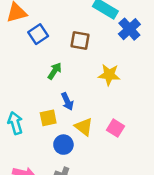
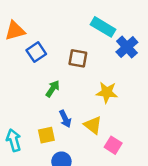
yellow triangle: (84, 127) -> (93, 125), moved

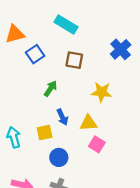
cyan rectangle: (103, 27) -> (66, 24), moved
yellow triangle: (93, 125) -> (88, 123), turned -42
pink square: (113, 145) -> (97, 144), moved

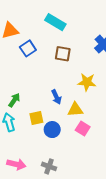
green arrow: (50, 89) -> (14, 100), moved
blue arrow: (62, 117) -> (56, 97), moved
blue circle: (59, 157) -> (52, 130), moved

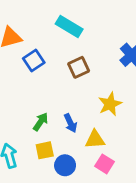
brown square: (63, 54) -> (79, 67), turned -35
yellow star: (87, 82) -> (110, 104), turned -30
green arrow: (14, 100) -> (41, 122), moved

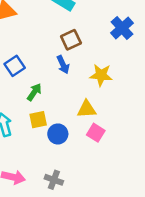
blue square: (34, 61) -> (15, 66), moved
yellow star: (110, 104) -> (101, 75), turned 30
blue arrow: (70, 123) -> (63, 65), moved

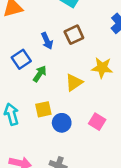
blue arrow: (63, 65) -> (47, 41), moved
green arrow: (34, 92) -> (40, 74), moved
yellow triangle: (87, 109) -> (74, 82), moved, turned -30

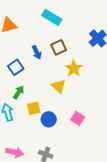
yellow star: (102, 68) -> (74, 68), moved, turned 30
green arrow: (40, 74) -> (19, 92), moved
yellow triangle: (74, 82) -> (59, 86), turned -42

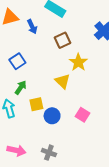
blue arrow: (37, 52) -> (32, 27), moved

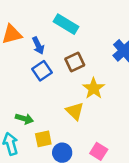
blue square: (17, 61) -> (42, 71), moved
green arrow: (21, 87) -> (24, 119), turned 72

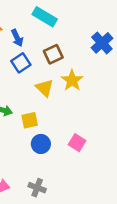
yellow triangle: (75, 111) -> (45, 88), moved
yellow square: (43, 139) -> (30, 120), moved

